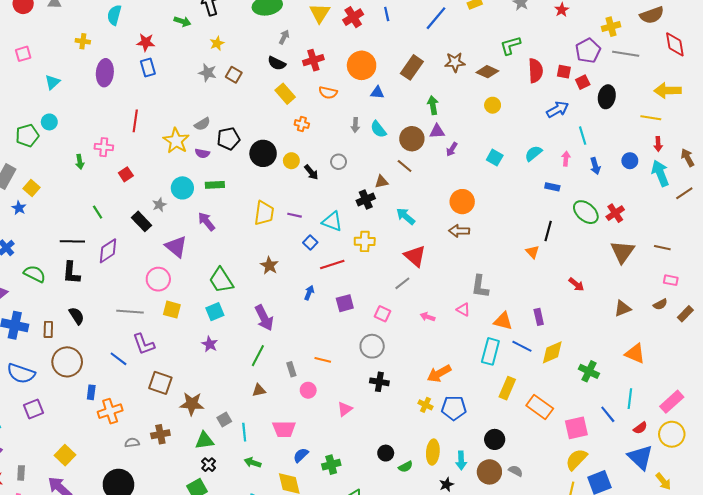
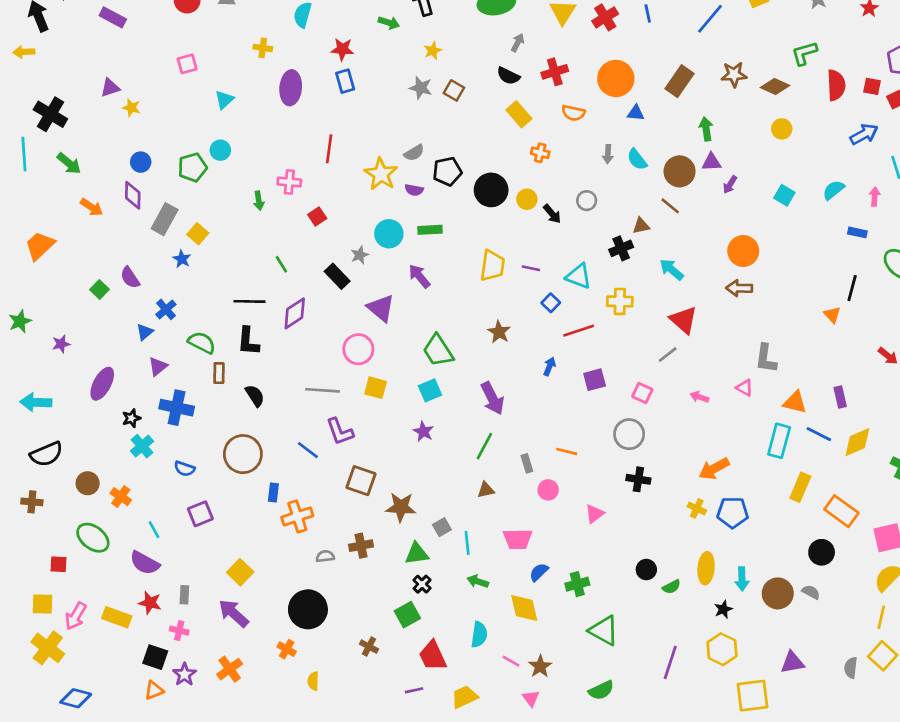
brown rectangle: (48, 329) -> (219, 373), moved
blue semicircle: (21, 373) -> (184, 469), size x0.6
black circle: (495, 439) -> (822, 552), moved

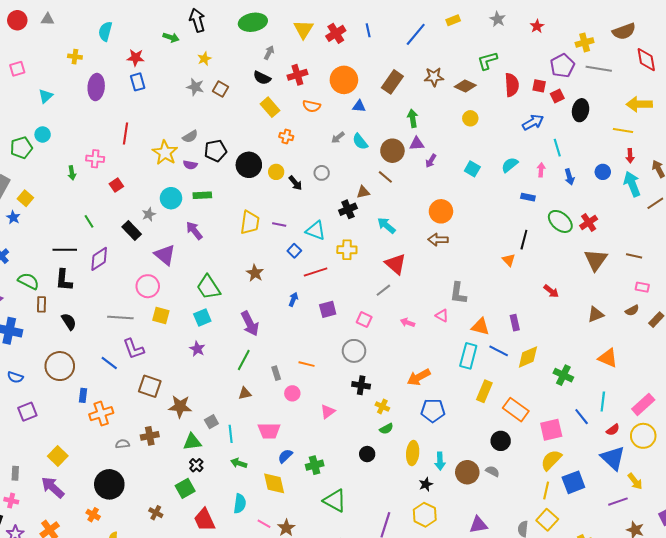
gray arrow: (608, 154) -> (338, 138), turned 48
yellow cross: (697, 508) -> (382, 407), moved
green semicircle: (672, 587) -> (386, 429), moved

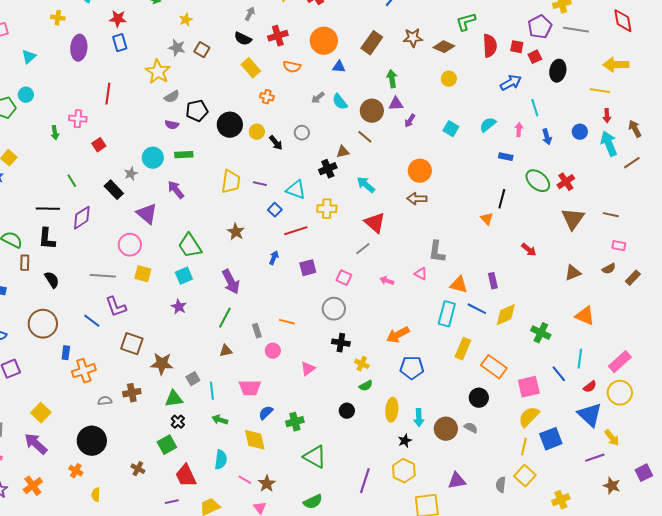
yellow star: (165, 153) -> (158, 72), moved

